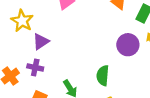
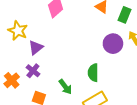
purple cross: (35, 67) -> (33, 71), turned 32

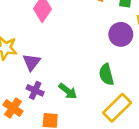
green arrow: (65, 87) -> (68, 91), moved

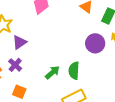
green arrow: (68, 91) -> (52, 72), moved, turned -98

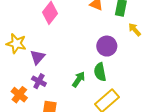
purple circle: (95, 43) -> (107, 46), moved

